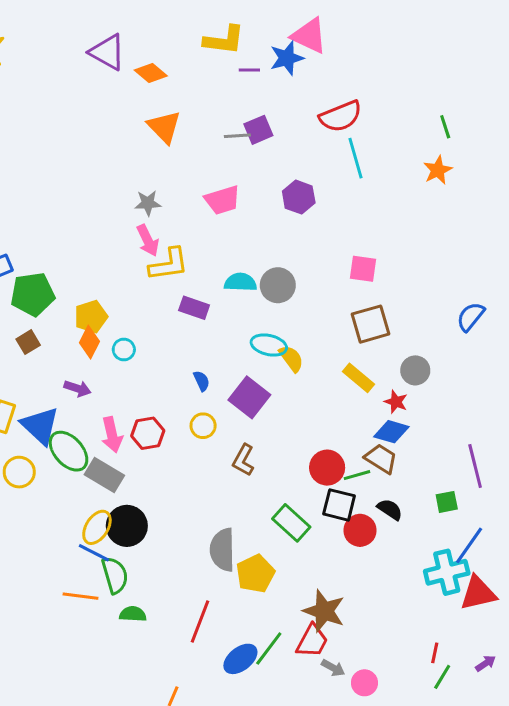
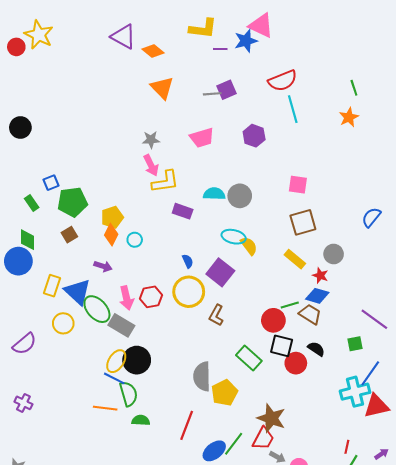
yellow circle: (203, 426) -> (189, 292), size x1.8
purple line: (475, 466) -> (374, 319), turned -40
green line: (357, 475) -> (290, 305), moved

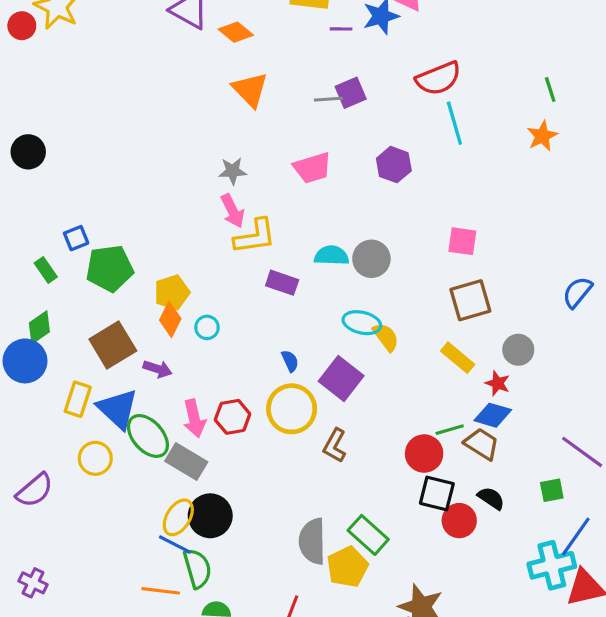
brown square: (69, 235) -> (113, 345), moved, size x1.8
green diamond: (28, 240) -> (39, 327), turned 55
green rectangle: (249, 358) -> (368, 535), moved

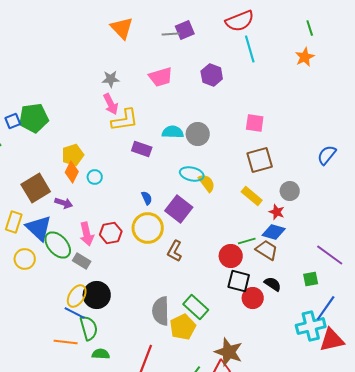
green pentagon: (110, 268) -> (34, 118), moved
gray rectangle: (186, 462) -> (82, 261), size x0.7

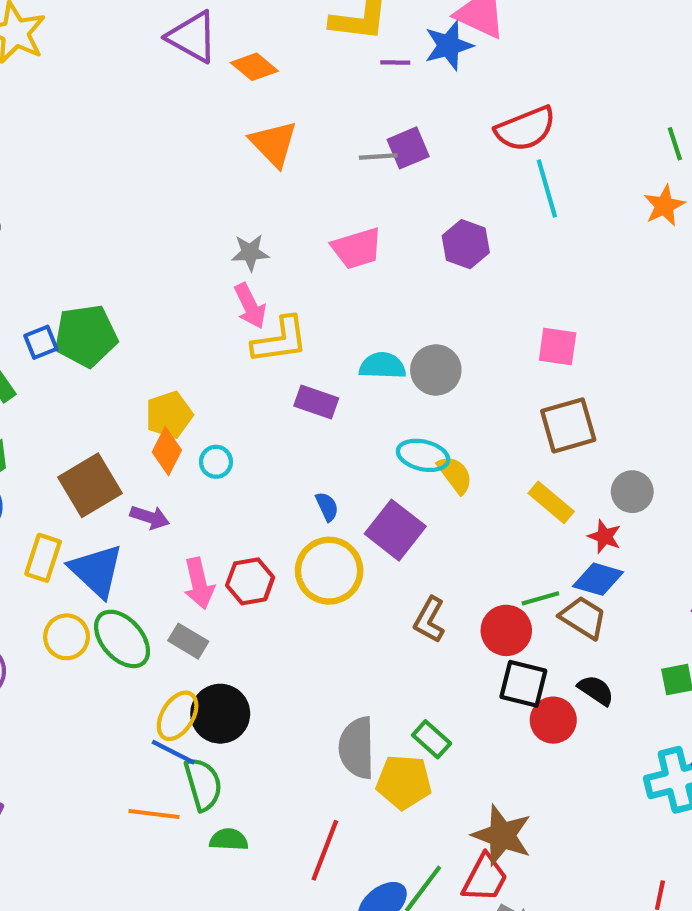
green ellipse: (58, 245) -> (122, 639), moved
brown L-shape: (175, 251) -> (429, 620), moved
green rectangle: (196, 307) -> (432, 739), size x0.7
yellow pentagon: (183, 327) -> (404, 782), turned 30

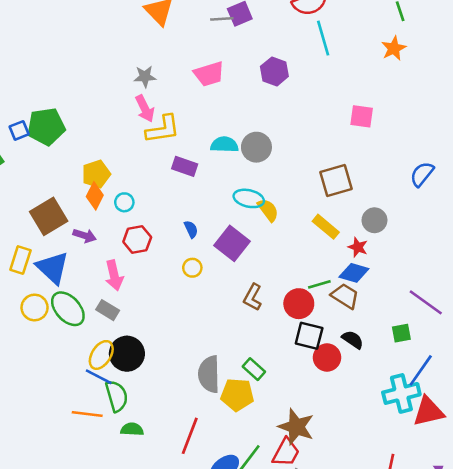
pink square: (558, 347) -> (362, 116), moved
yellow circle: (329, 571) -> (192, 268), size x0.5
red hexagon: (250, 581) -> (137, 240), moved

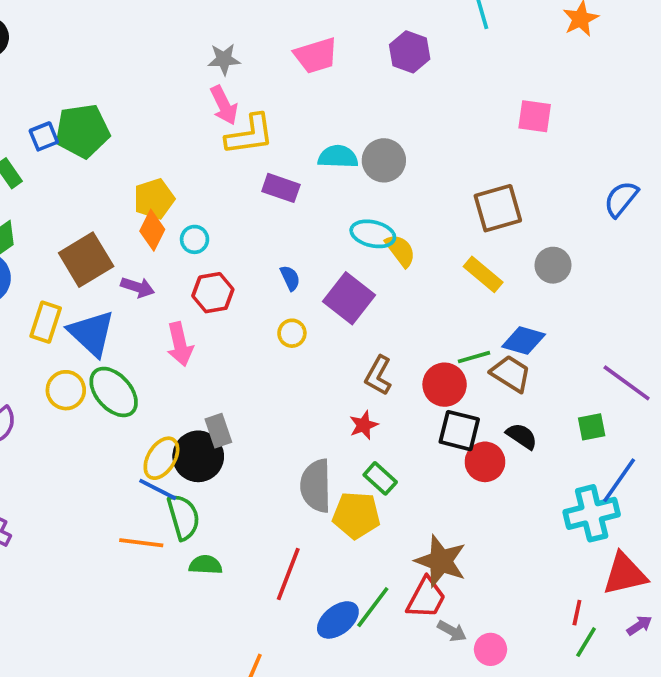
red star: (358, 247) -> (364, 425), moved, turned 30
gray rectangle: (108, 310) -> (218, 431), moved, turned 40
red triangle: (428, 411) -> (625, 574), moved

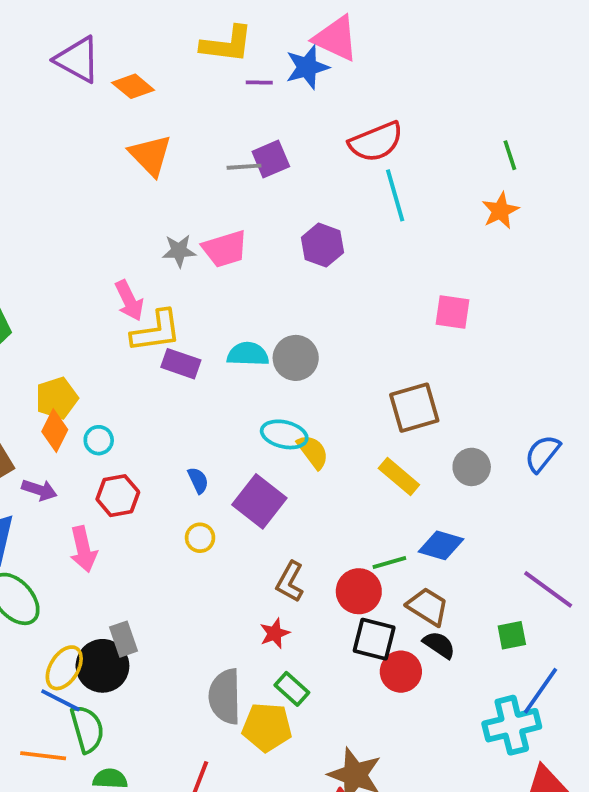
gray star: (224, 59) -> (179, 251), moved
purple rectangle: (281, 188) -> (181, 364), moved
blue semicircle: (621, 199) -> (542, 454), moved
brown trapezoid: (511, 374) -> (428, 607), moved

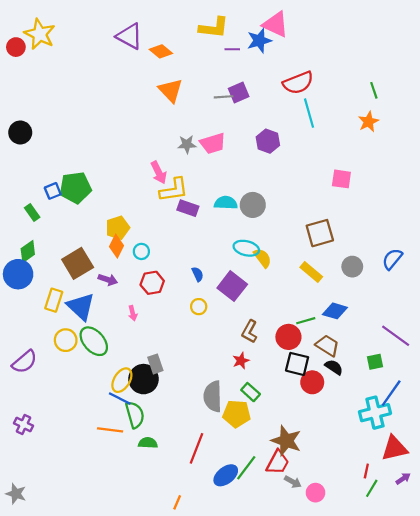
pink arrow: (83, 549) -> (133, 313), size x0.6

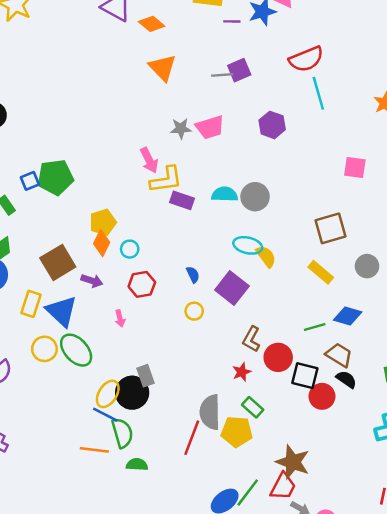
red circle: (288, 337) -> (278, 357), moved
red line: (197, 448) -> (192, 438), moved

